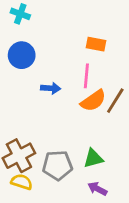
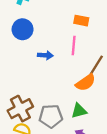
orange semicircle: (93, 101) -> (86, 83), moved

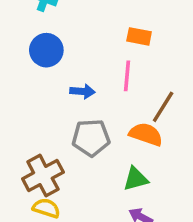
orange semicircle: (86, 83) -> (146, 134), turned -126
gray pentagon: (51, 116) -> (91, 138), moved

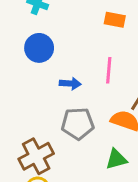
orange rectangle: (139, 36) -> (115, 20), moved

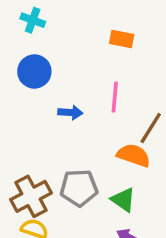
gray pentagon: (78, 124) -> (79, 188), moved
green triangle: (116, 159) -> (123, 200), turned 50

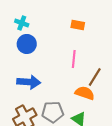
cyan cross: (33, 20) -> (22, 23), moved
blue arrow: (70, 113) -> (29, 82), moved, size x1.6

